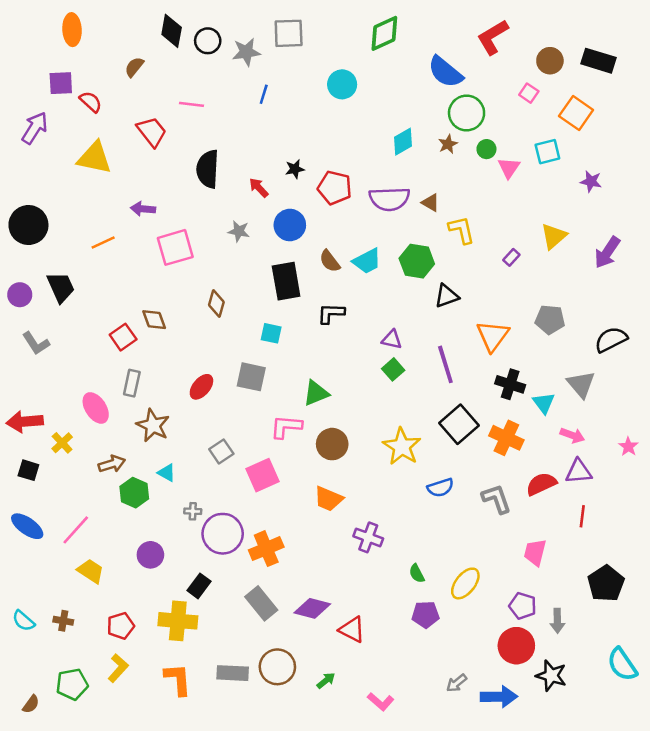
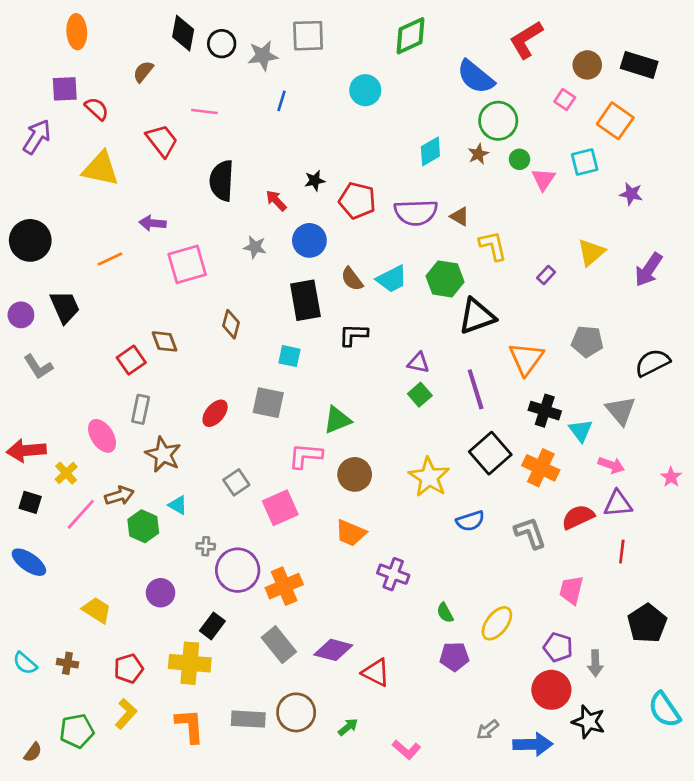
black triangle: (447, 296) -> (477, 316), size x1.4
pink line: (76, 530) -> (81, 514), moved

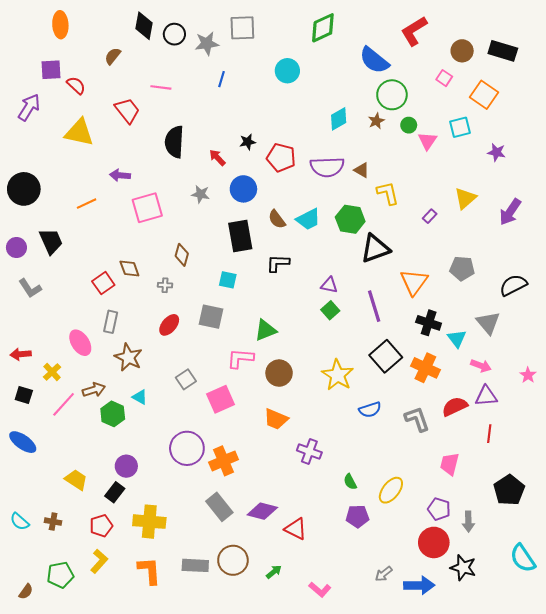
red arrow: (26, 450) -> (21, 354), size x0.7
gray cross: (206, 546) -> (165, 285), moved
black rectangle: (212, 626) -> (115, 492), moved

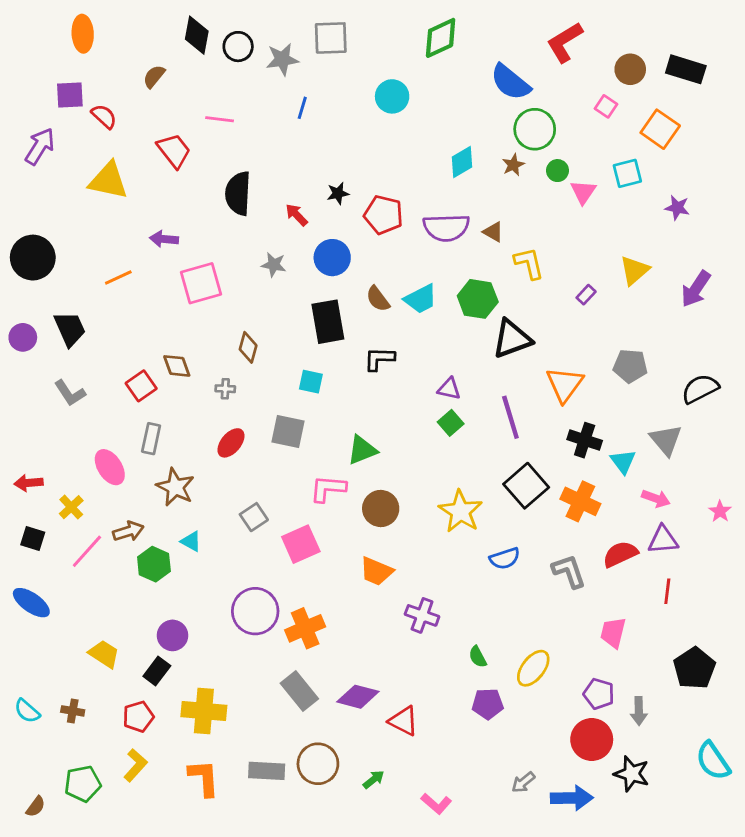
gray L-shape: (30, 288) -> (70, 393), moved

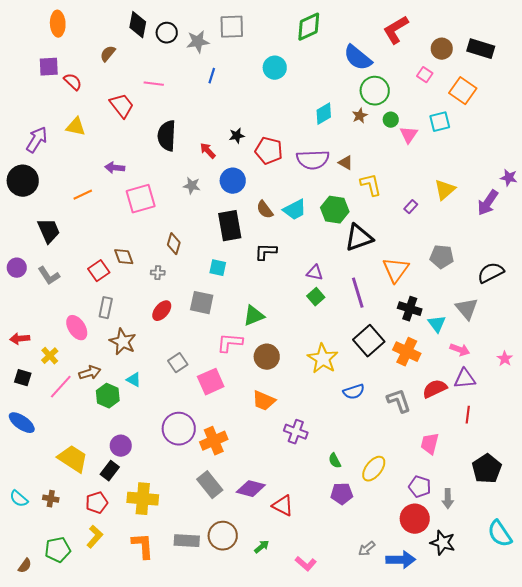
purple arrow: (40, 146) -> (37, 140), moved
yellow triangle: (108, 181) -> (76, 127), size x0.7
purple star: (677, 208) -> (509, 178), moved
purple circle: (23, 337) -> (17, 268), moved
yellow trapezoid: (104, 654) -> (73, 459), size x1.4

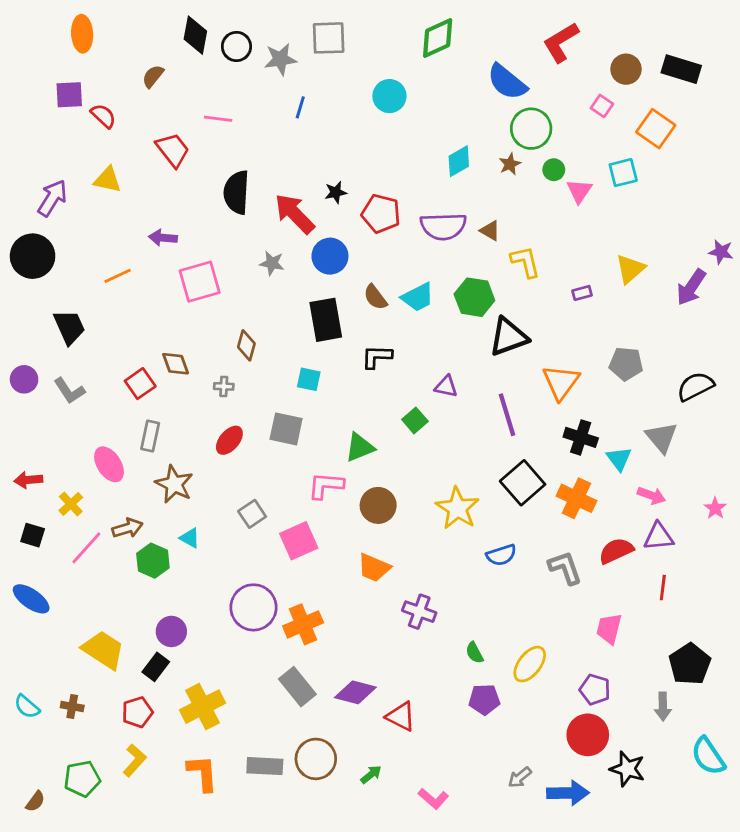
red arrow: (208, 151) -> (295, 214), size x1.8
purple rectangle: (411, 207) -> (582, 293), turned 32
green square: (316, 297) -> (415, 420), moved
yellow cross: (143, 499) -> (202, 707), turned -32
gray arrow: (448, 499) -> (663, 707), moved

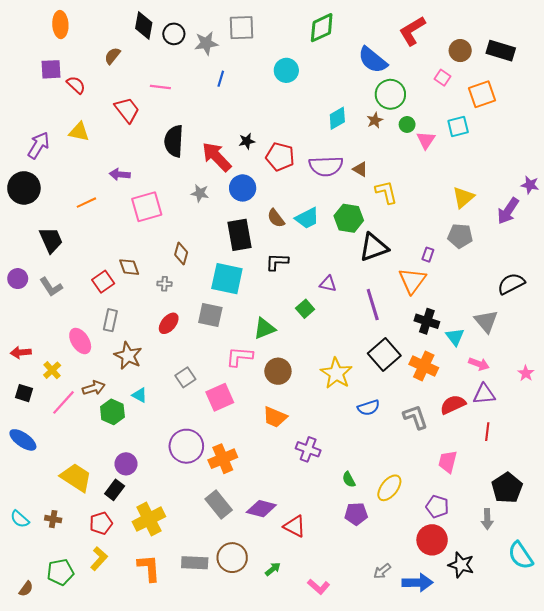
orange square: (656, 129) -> (482, 94), turned 36
purple rectangle: (582, 293) -> (428, 255), moved, turned -56
gray pentagon: (626, 364) -> (460, 236), moved
cyan square: (309, 379) -> (227, 279), size x1.8

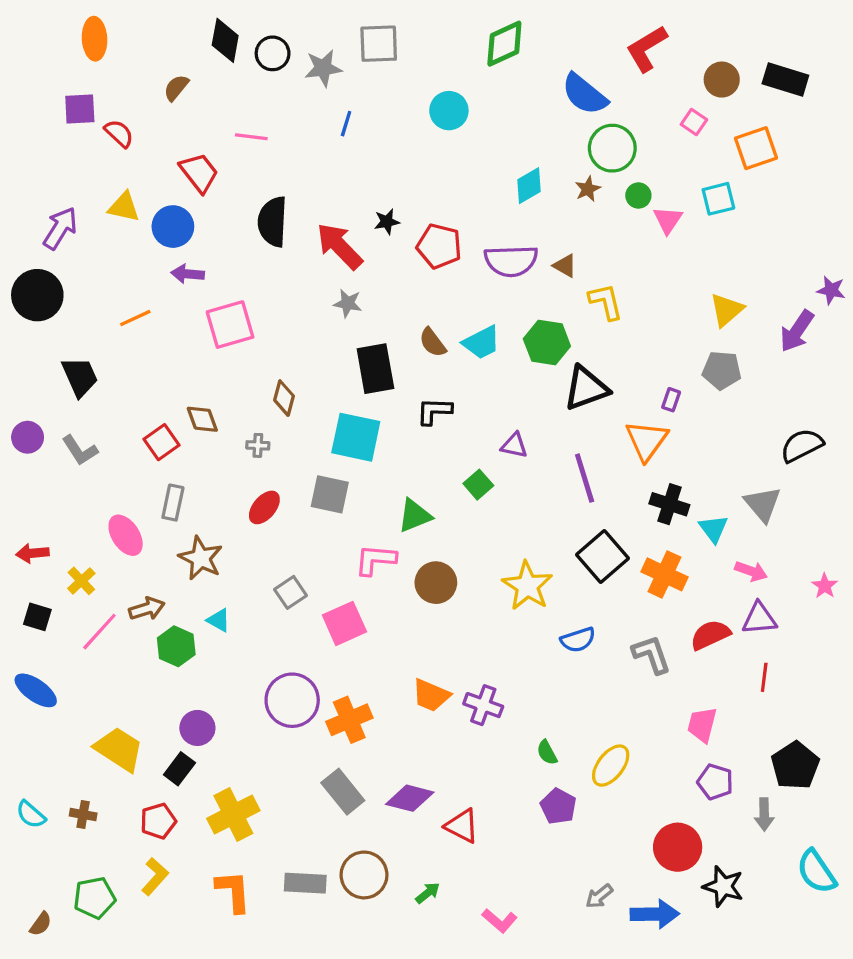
blue circle: (243, 188) -> (173, 227), moved
gray star: (200, 193) -> (348, 303), moved
orange trapezoid: (275, 417) -> (431, 695), moved
purple pentagon: (437, 507) -> (715, 782), moved
purple pentagon: (356, 514) -> (558, 806), turned 30

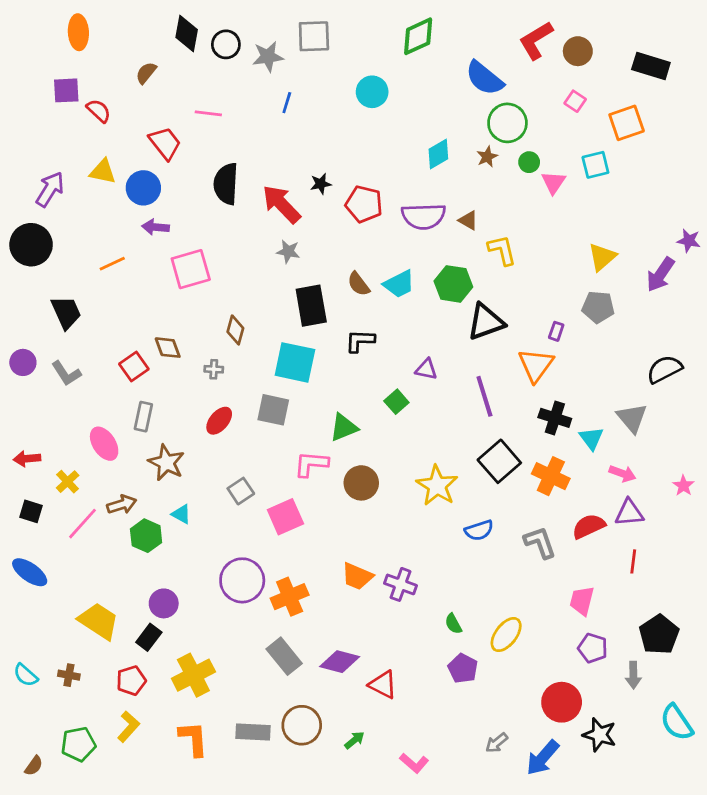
brown circle: (722, 80) -> (578, 51), moved
blue arrow: (655, 914) -> (543, 758), turned 132

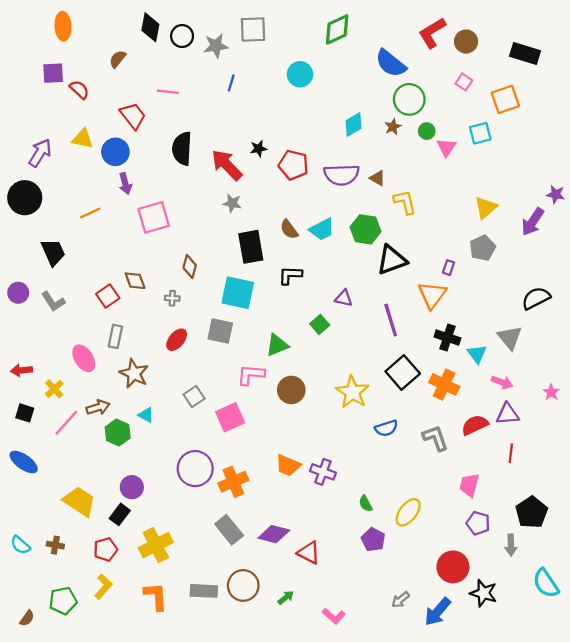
purple arrow: (156, 227) -> (125, 184), turned -110
gray pentagon: (598, 307) -> (482, 248), turned -30

